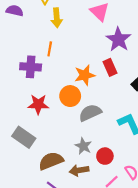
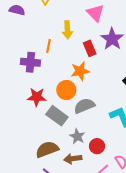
yellow arrow: (57, 18) -> (67, 30), moved
red rectangle: (110, 67) -> (90, 48), moved
gray rectangle: (24, 137) -> (57, 116), moved

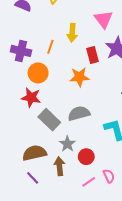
purple cross: (30, 62) -> (21, 51), moved
orange circle: (66, 90) -> (38, 73), moved
brown arrow: (73, 159) -> (60, 166), turned 84

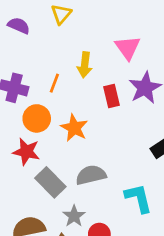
orange star: (79, 77) -> (74, 128), moved, turned 30

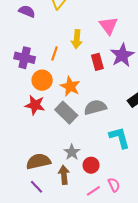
gray semicircle: (91, 175) -> (95, 107), moved
gray rectangle: (50, 182) -> (66, 113), moved

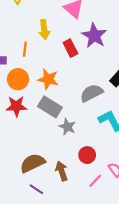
gray semicircle: (95, 107) -> (91, 93), moved
gray star: (72, 152) -> (67, 127), moved

